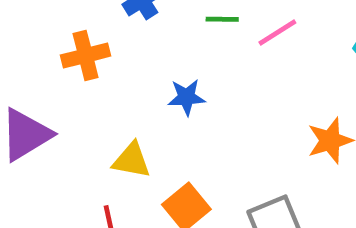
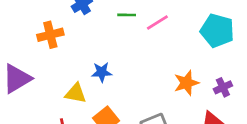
blue star: (186, 97) -> (102, 72), moved

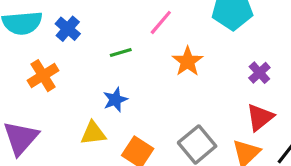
green line: (127, 15) -> (121, 52), moved
orange star: (186, 83) -> (188, 61), moved

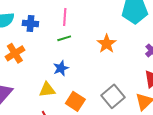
pink line: (161, 22) -> (65, 17), moved, turned -36
blue cross: (68, 29) -> (30, 23), turned -35

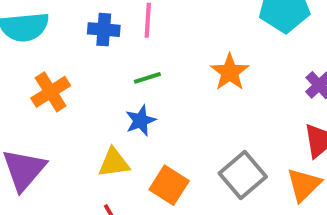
blue cross: (30, 23) -> (104, 30), moved
green line: (64, 38) -> (147, 78), moved

